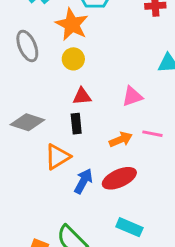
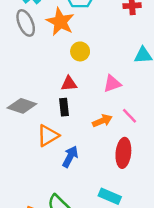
gray ellipse: (27, 46) -> (26, 23), moved
yellow circle: (73, 59) -> (80, 51), moved
pink line: (152, 134) -> (130, 116), turned 35
red ellipse: (119, 178) -> (123, 153), moved, turned -60

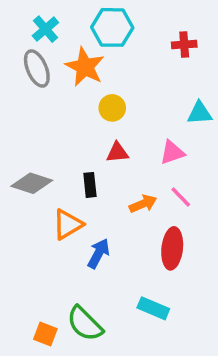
red triangle: (69, 84) -> (117, 152), moved
pink triangle: (112, 84) -> (172, 152), moved

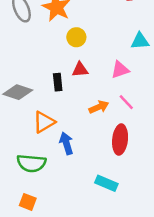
black rectangle: (90, 185) -> (58, 82), moved
blue arrow: (99, 254) -> (66, 143), turned -45
green semicircle: (85, 324) -> (31, 163), moved, turned -40

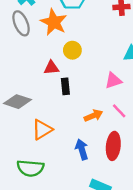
red triangle: (80, 70) -> (51, 68), moved
black rectangle: (58, 82) -> (65, 86), moved
blue arrow: (66, 143) -> (82, 149), moved

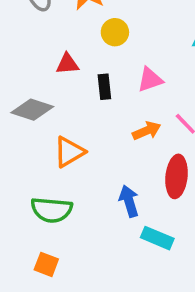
red triangle: (51, 68) -> (67, 64), moved
pink triangle: (113, 81) -> (150, 80), moved
blue arrow: (82, 149) -> (129, 201), moved

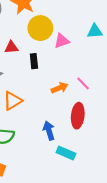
yellow circle: (115, 32) -> (40, 28), size x1.5
pink triangle: (150, 80) -> (62, 41), moved

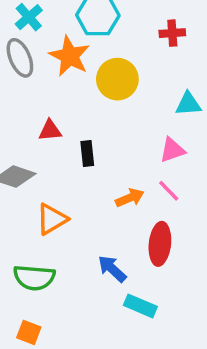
yellow circle: (40, 28) -> (117, 79), moved
pink triangle: (62, 41) -> (172, 150), moved
blue arrow: (49, 131) -> (112, 269), turned -30

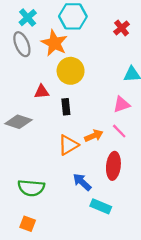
red cross: (172, 33) -> (122, 28), turned -35
yellow circle: (117, 79) -> (71, 71), moved
orange triangle: (52, 219) -> (68, 145), moved

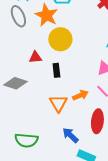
orange triangle: (68, 145) -> (58, 103), turned -30

